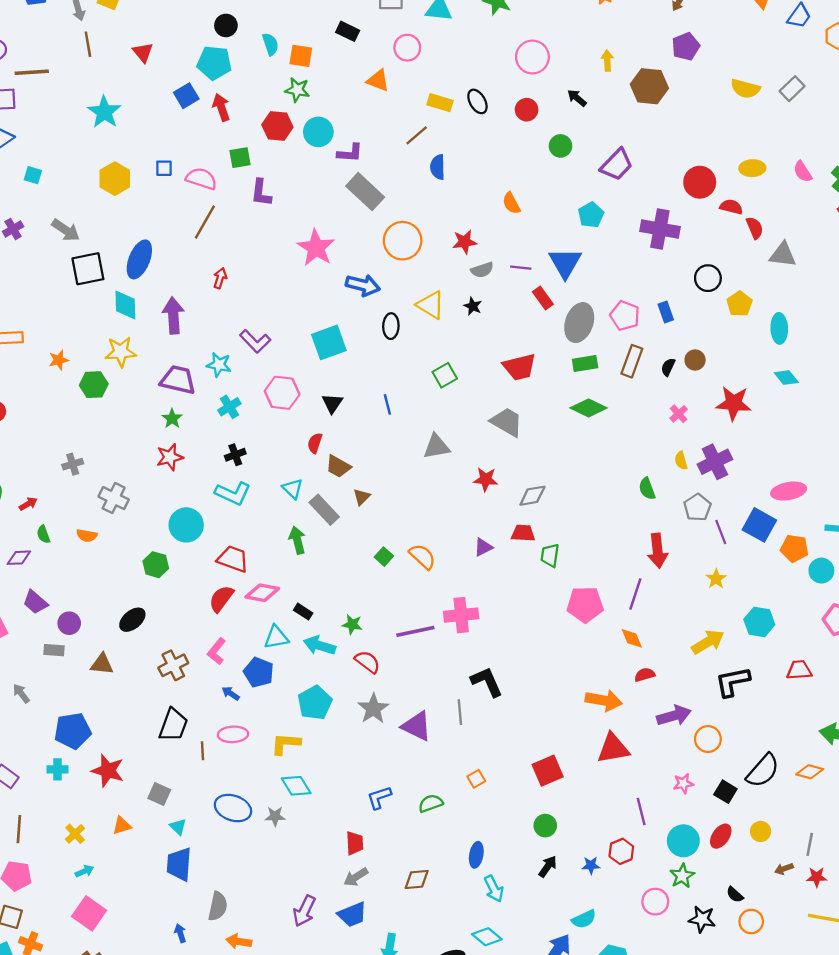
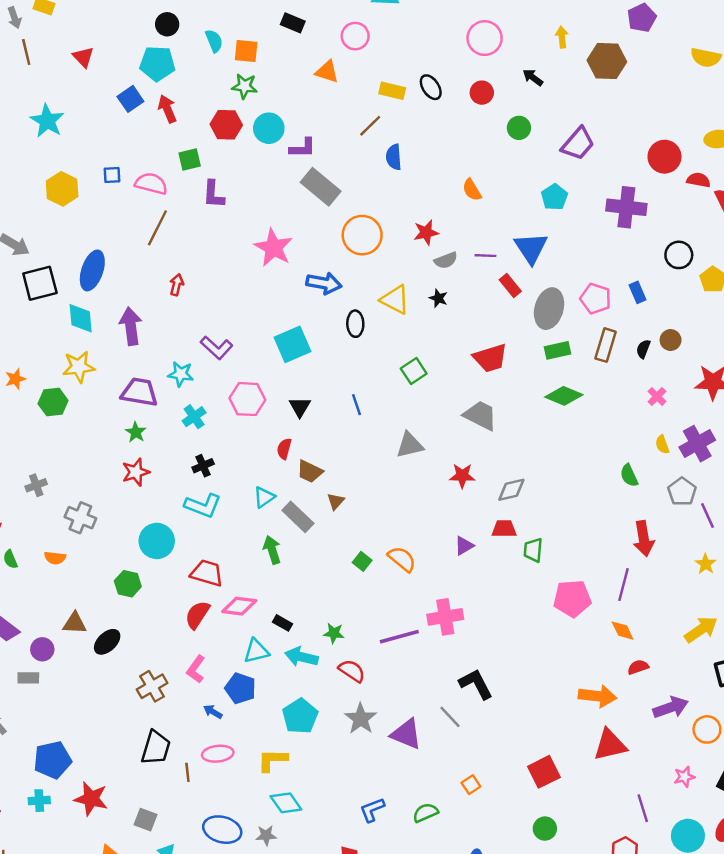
cyan triangle: (293, 489) -> (264, 497), turned 45
brown triangle: (102, 664) -> (75, 623), moved
gray line: (460, 712) -> (450, 717), turned -35

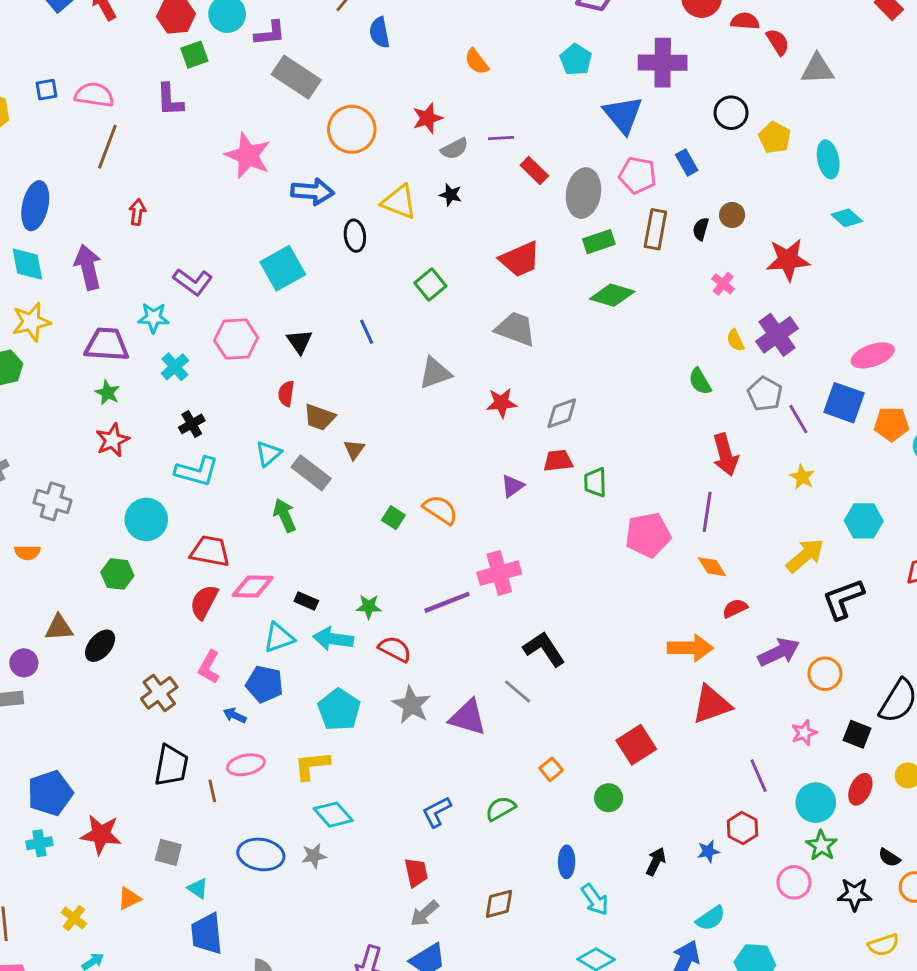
green square: (190, 160) -> (194, 55), moved
blue triangle: (531, 248) -> (623, 115), moved
green circle: (545, 829) -> (609, 798), moved

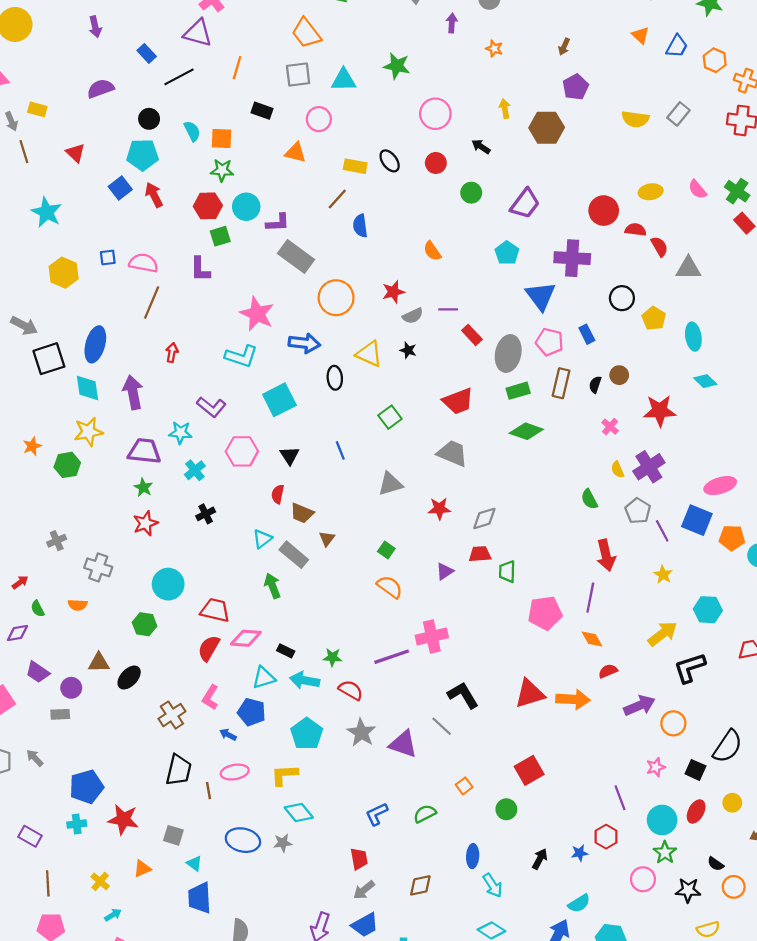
cyan L-shape: (197, 471) -> (241, 356), moved
green square: (393, 518) -> (386, 550), moved
red triangle: (711, 704) -> (530, 694), moved

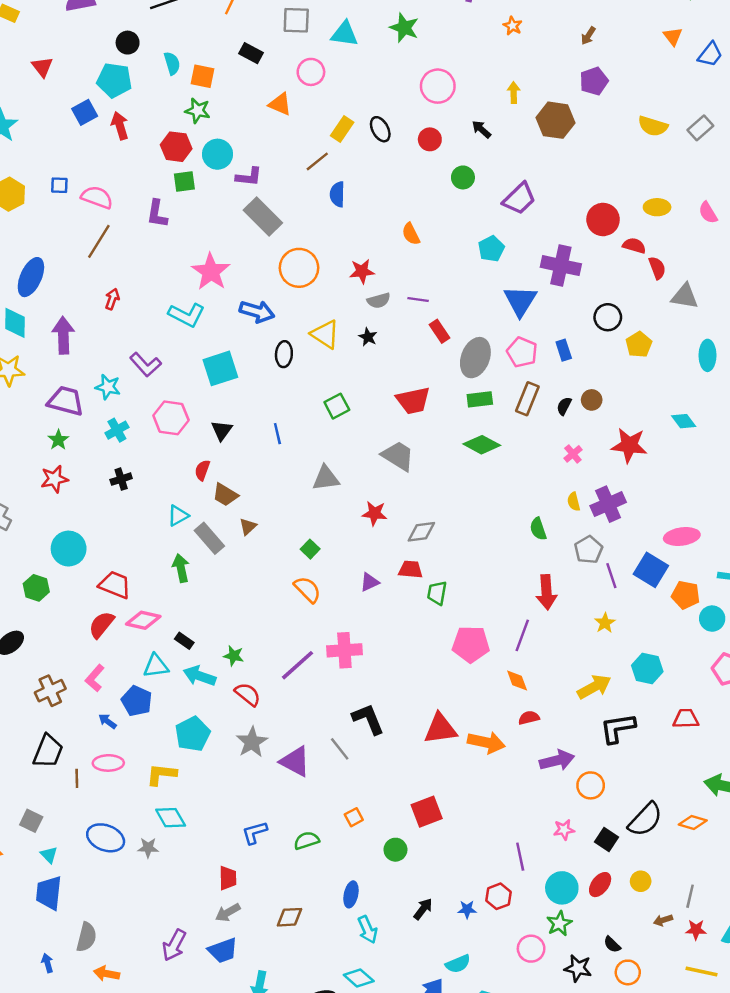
yellow rectangle: (355, 166) -> (342, 129), turned -75
cyan ellipse: (693, 337) -> (707, 355), moved
purple line: (392, 657) -> (298, 665), turned -32

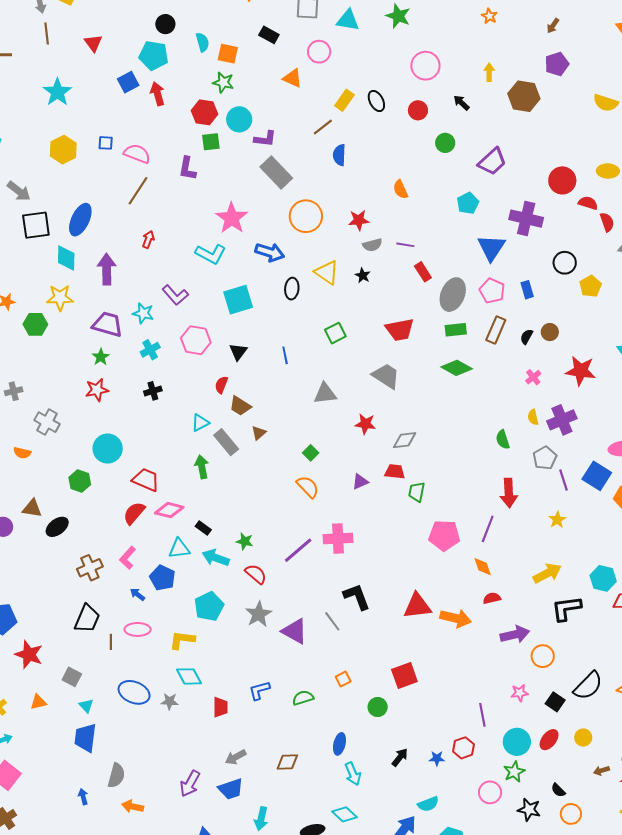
cyan hexagon: (647, 669) -> (603, 578), moved
red trapezoid: (228, 878) -> (220, 707), moved

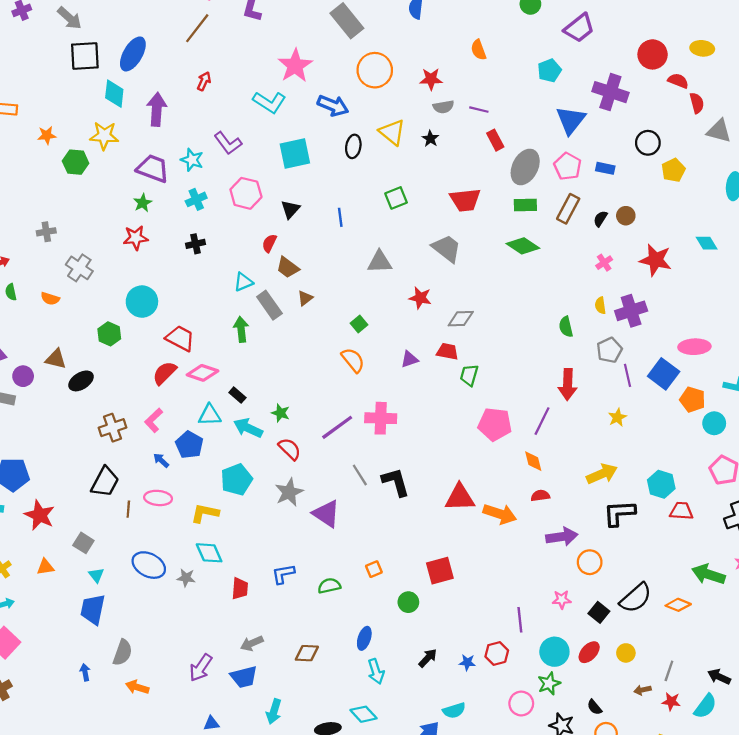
blue rectangle: (527, 290) -> (605, 168), turned -66
gray line: (332, 621) -> (360, 475), moved

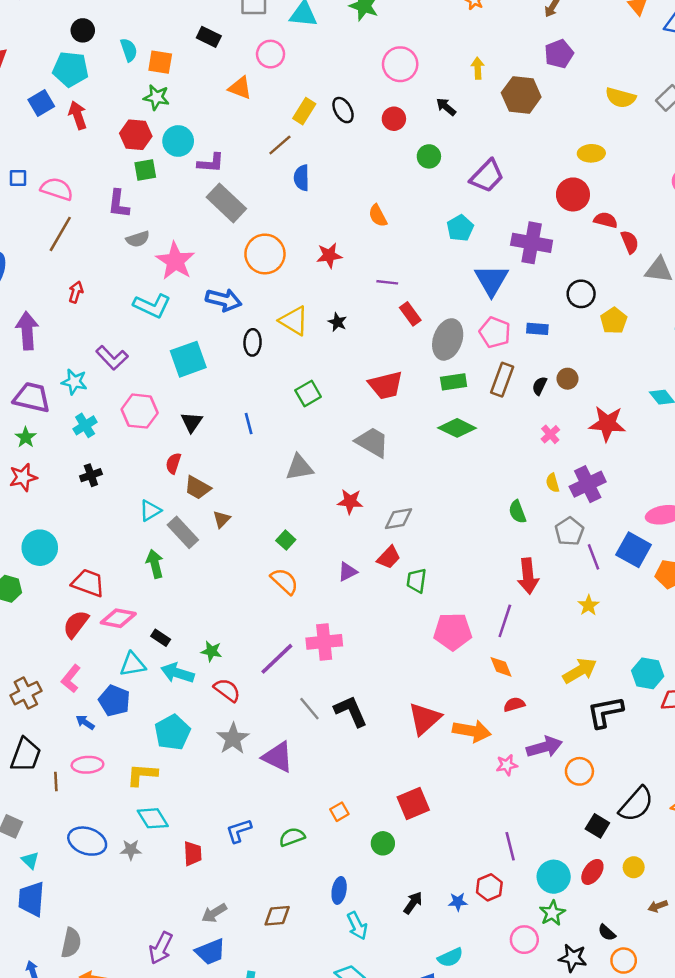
yellow ellipse: (702, 48) -> (591, 153), moved
gray semicircle: (443, 107) -> (138, 239), moved
red trapezoid: (447, 352) -> (389, 557), turned 130
red triangle: (460, 498) -> (425, 719), turned -32
pink star: (562, 600) -> (507, 765), moved

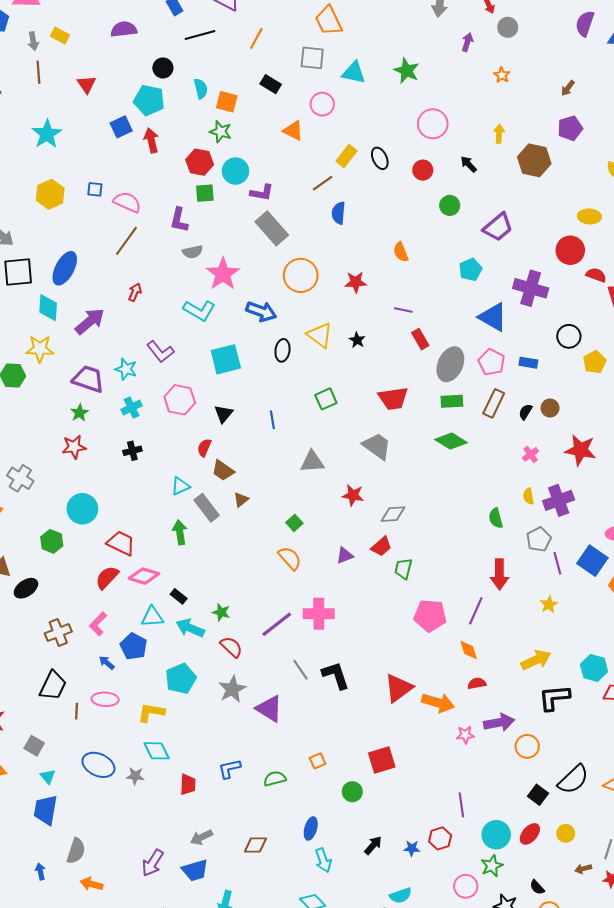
blue triangle: (491, 280) -> (493, 317), turned -36
purple arrow: (27, 331) -> (90, 321), turned 48

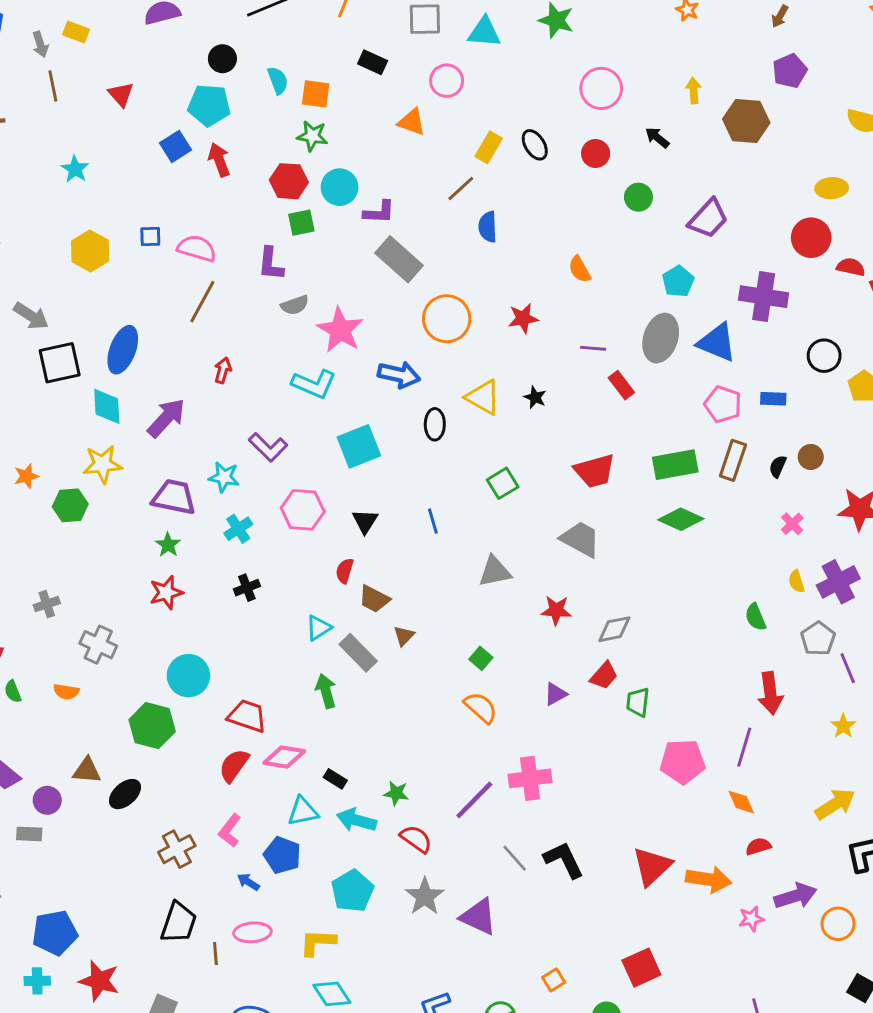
cyan star: (47, 134) -> (75, 169), size x0.7
gray ellipse: (450, 364) -> (661, 338), moved
green rectangle: (452, 401) -> (675, 465), size x1.4
green hexagon: (52, 541) -> (152, 726), size x1.4

